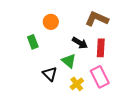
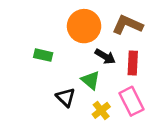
orange circle: (51, 22) -> (84, 26), moved, size x1.6
green rectangle: (33, 42) -> (43, 55), turned -56

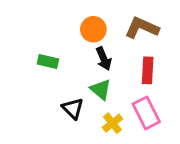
orange circle: (84, 26) -> (93, 29), size x0.7
black arrow: (105, 56) -> (104, 59), moved, turned 36

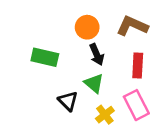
green rectangle: (48, 62) -> (45, 57), size x1.4

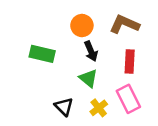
black triangle: (68, 101) -> (64, 107), moved

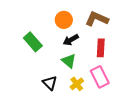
black arrow: (91, 51) -> (71, 40), turned 84
green rectangle: (42, 54) -> (33, 42), turned 36

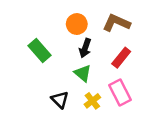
black arrow: (71, 40) -> (85, 48), turned -42
red rectangle: (101, 48) -> (121, 58), turned 36

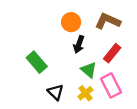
green rectangle: (40, 50) -> (37, 62), moved
green triangle: (83, 73) -> (89, 70), moved

